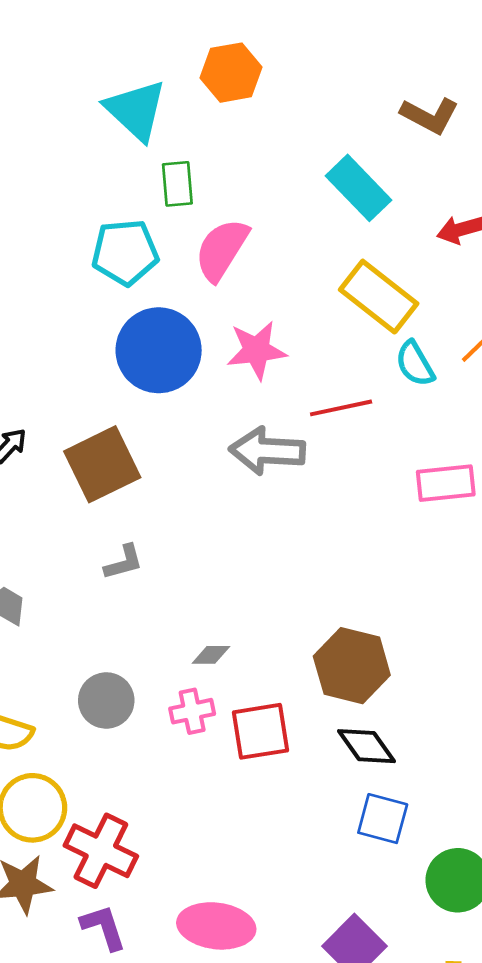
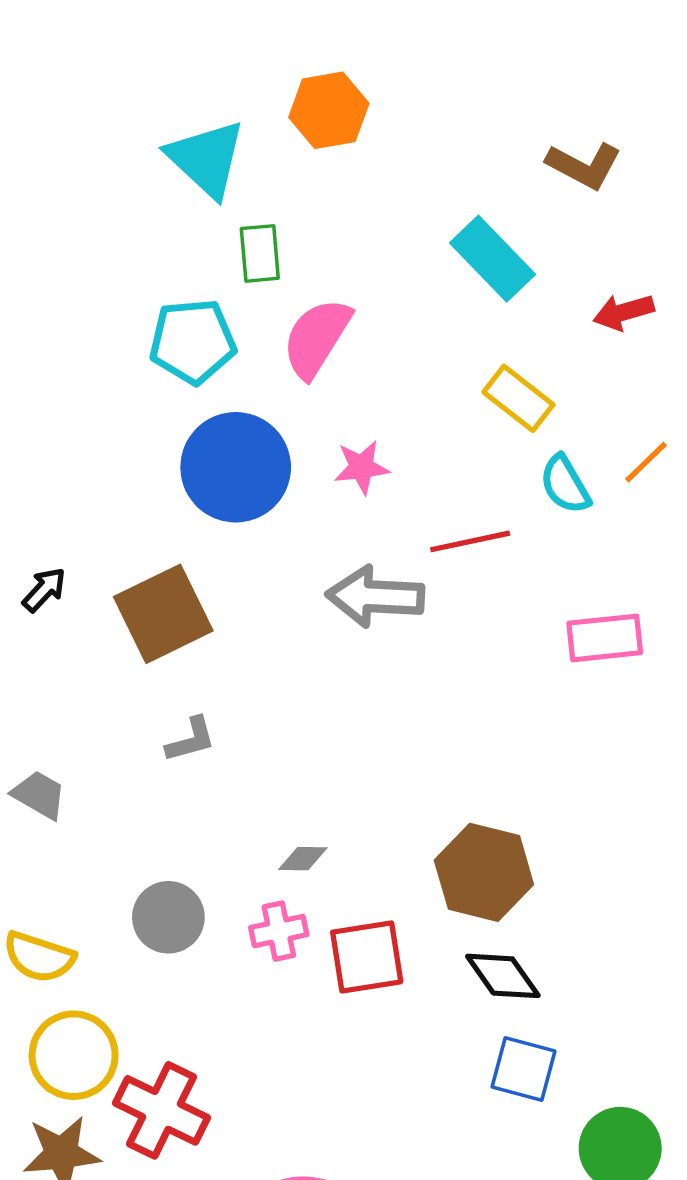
yellow rectangle: (379, 297) -> (518, 398), size x0.7
pink star: (257, 350) -> (362, 467), size x0.7

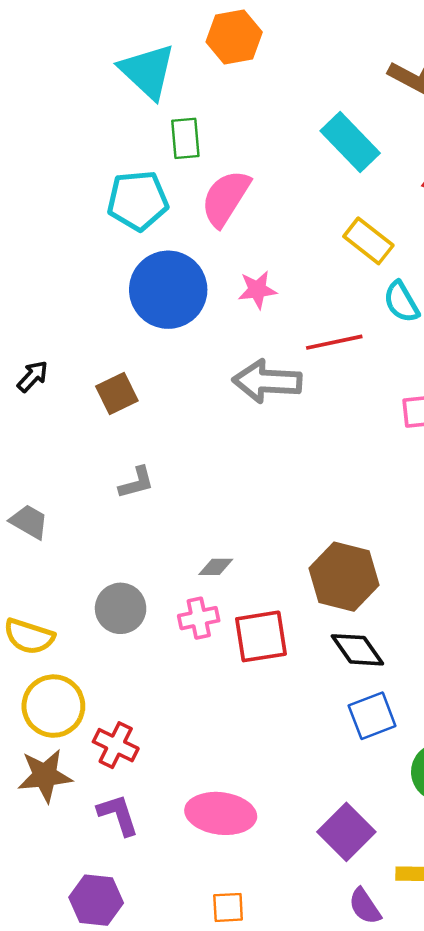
brown square: (163, 614) -> (117, 393), size x0.6
blue square: (524, 1069) -> (372, 716), turned -36
red cross: (162, 1110) -> (116, 745), size x0.7

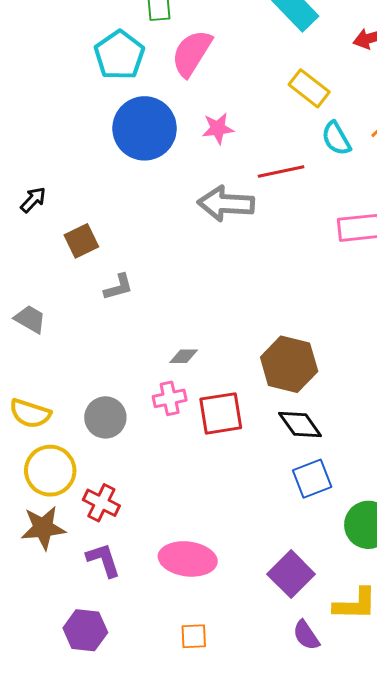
cyan pentagon: (138, 201) -> (119, 55), turned -30
brown square: (117, 393) -> (81, 241), moved
gray circle: (121, 608) -> (105, 417), moved

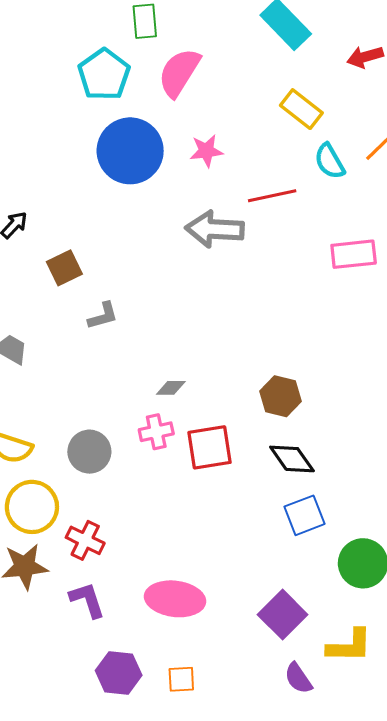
brown hexagon: (289, 364) -> (280, 396), size x0.7
purple hexagon: (85, 630) -> (119, 673), moved

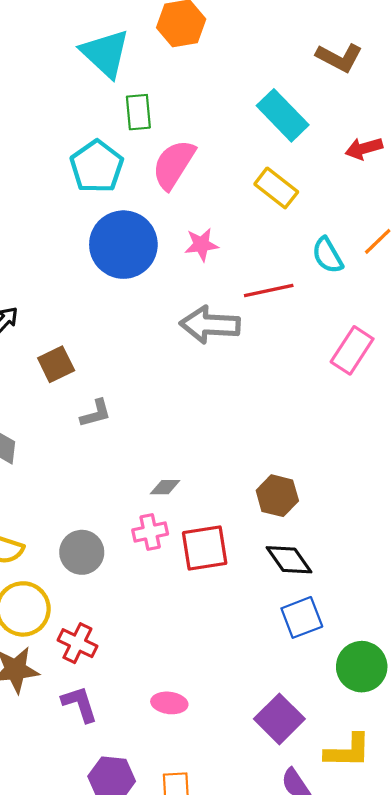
yellow rectangle: (301, 109) -> (276, 188), moved
pink rectangle: (354, 254) -> (352, 350), turned -51
pink ellipse: (175, 599) -> (169, 703), size x0.6

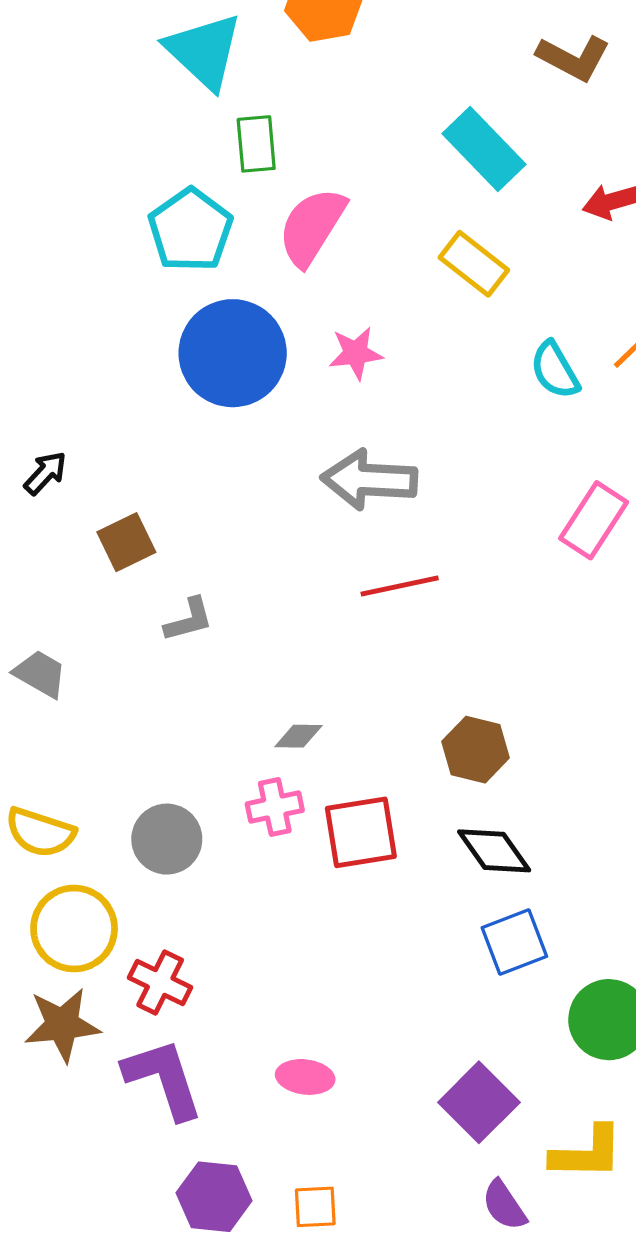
red line: (269, 291) -> (400, 586), moved
purple L-shape: (80, 704) -> (163, 1079), size x1.4

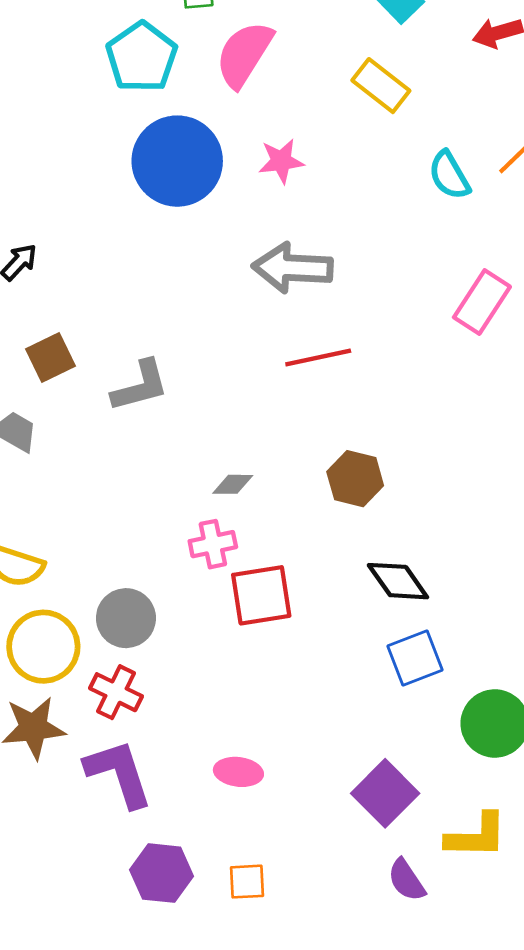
brown square: (126, 542) -> (50, 358), moved
gray L-shape: (189, 620) -> (140, 386), size x1.4
brown hexagon: (476, 750) -> (355, 479), moved
red square: (361, 832) -> (261, 595), moved
gray circle: (167, 839) -> (126, 618), moved

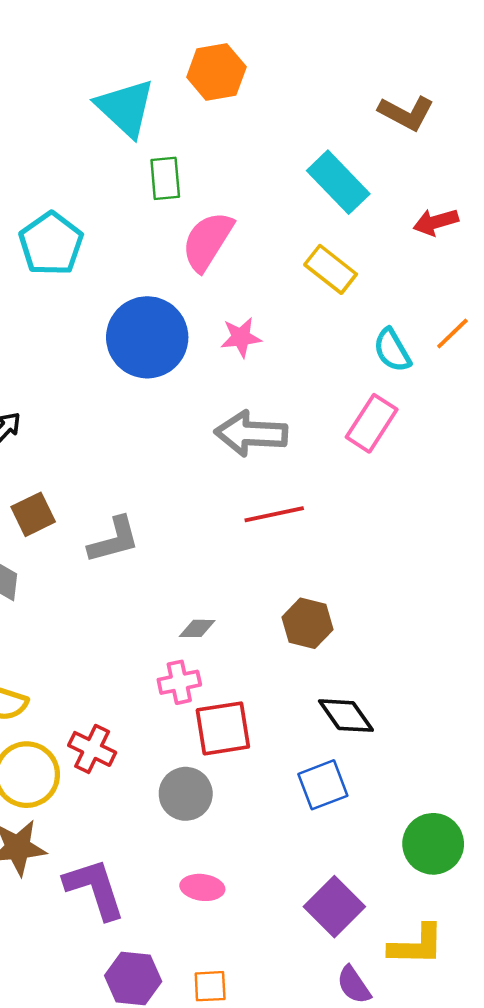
cyan pentagon: (142, 57) -> (51, 244), moved
pink rectangle: (482, 302) -> (372, 423), moved
gray circle: (126, 618) -> (186, 794), moved
blue square: (415, 658) -> (323, 785), moved
red cross: (116, 692) -> (92, 749), moved

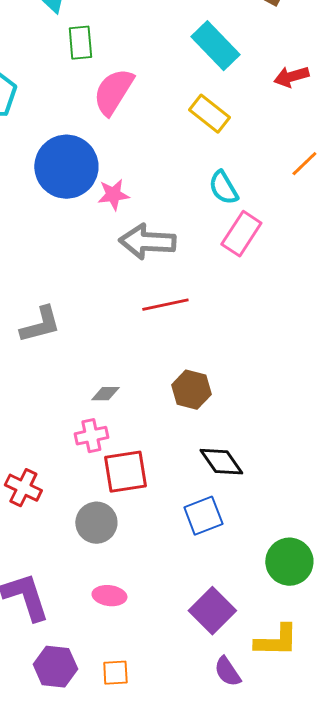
pink star: (241, 337) -> (113, 195), moved
cyan semicircle: (392, 350) -> (223, 188), moved

